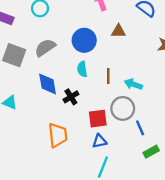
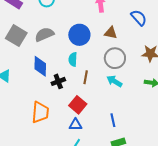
brown line: (108, 76) -> (86, 77), moved
gray circle: (123, 108) -> (115, 58), moved
red square: (98, 119) -> (78, 105), turned 36

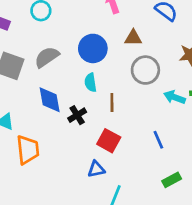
cyan arrow: (114, 81) -> (174, 97), moved
orange trapezoid: (40, 112) -> (28, 150), moved
blue line: (113, 120) -> (158, 140), moved
blue triangle: (75, 125) -> (96, 169), moved

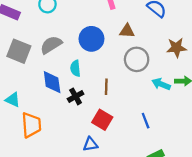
cyan semicircle: (90, 82) -> (75, 68), moved

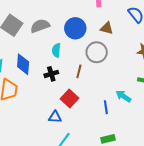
gray circle: (137, 59) -> (97, 52), moved
blue diamond: (52, 82) -> (23, 64), moved
cyan arrow: (161, 84) -> (123, 96), moved

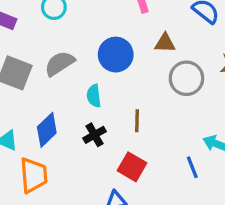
gray circle: (97, 52) -> (186, 78), moved
blue diamond: (23, 64) -> (47, 130), turned 55

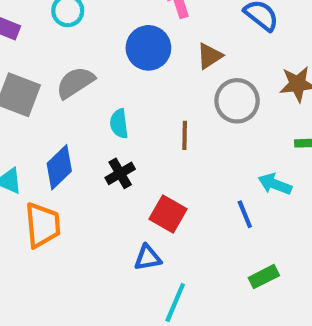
brown triangle: (165, 43) -> (210, 56), turned -35
blue circle: (116, 55) -> (148, 48), moved
brown line: (137, 121) -> (185, 135), moved

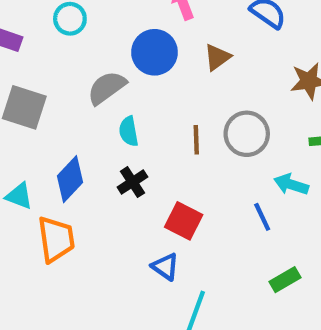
gray semicircle: (75, 83) -> (107, 88), moved
gray circle: (237, 101) -> (247, 134), moved
blue triangle: (148, 258) -> (165, 267), turned 48

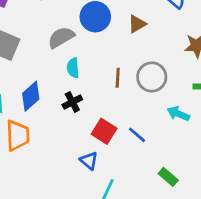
blue line: (262, 217) -> (137, 135), moved, turned -30
green rectangle: (285, 280) -> (168, 177), turned 66

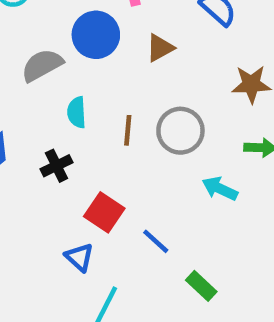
cyan semicircle: (73, 68) -> (77, 112), moved
blue line: (137, 135) -> (156, 241), moved

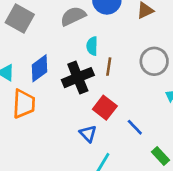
brown line: (128, 130) -> (109, 67), moved
black cross: (56, 166) -> (78, 78), size x1.6

